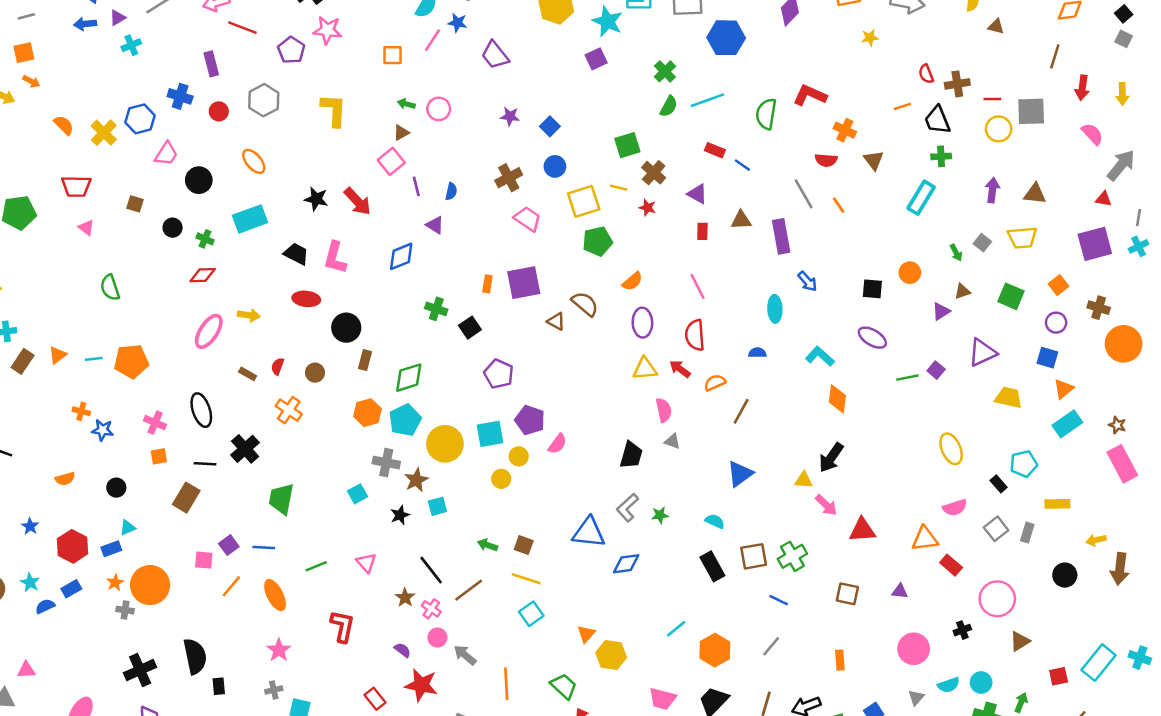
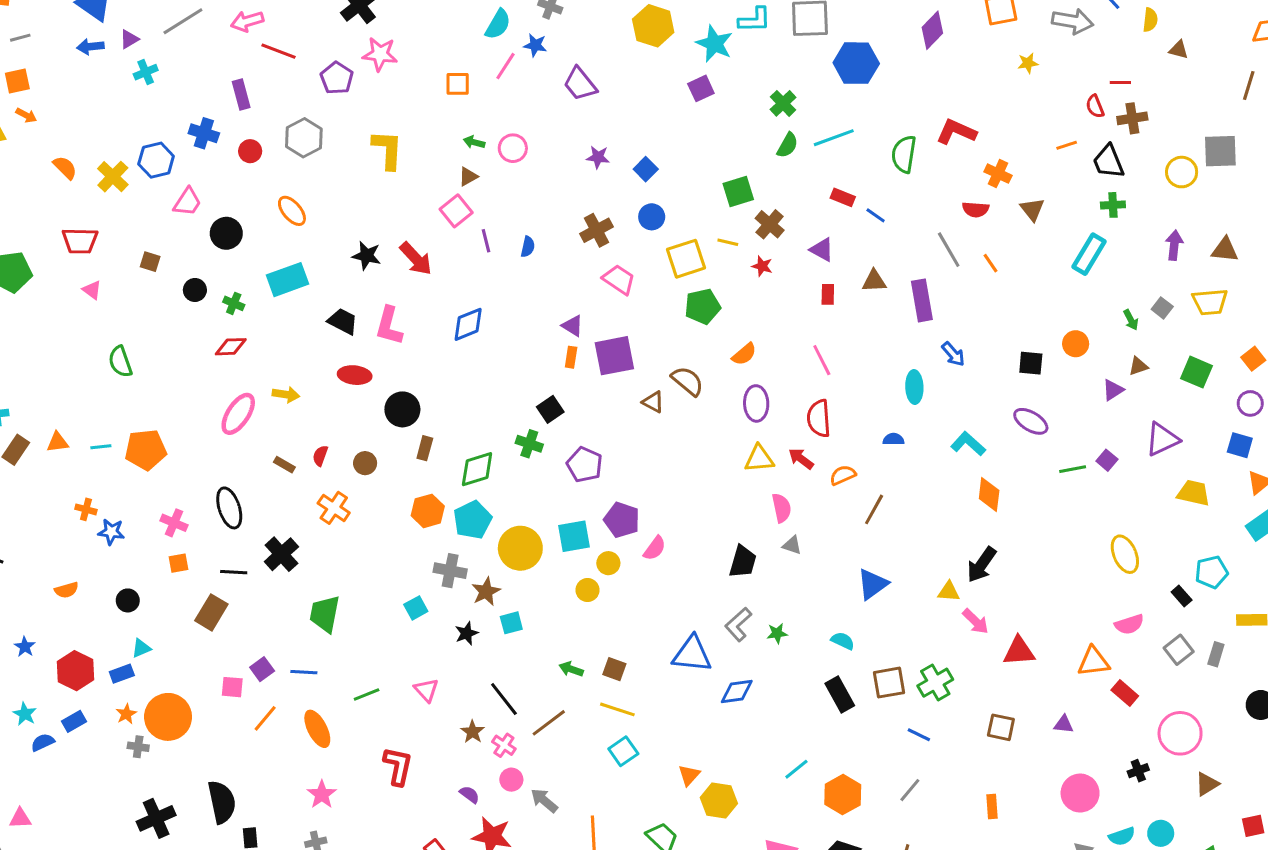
red line: (992, 99) -> (1120, 82), moved
purple triangle: (435, 225) -> (573, 326), moved
green cross: (436, 309) -> (529, 444), moved
orange triangle: (58, 355) -> (58, 442), turned 30

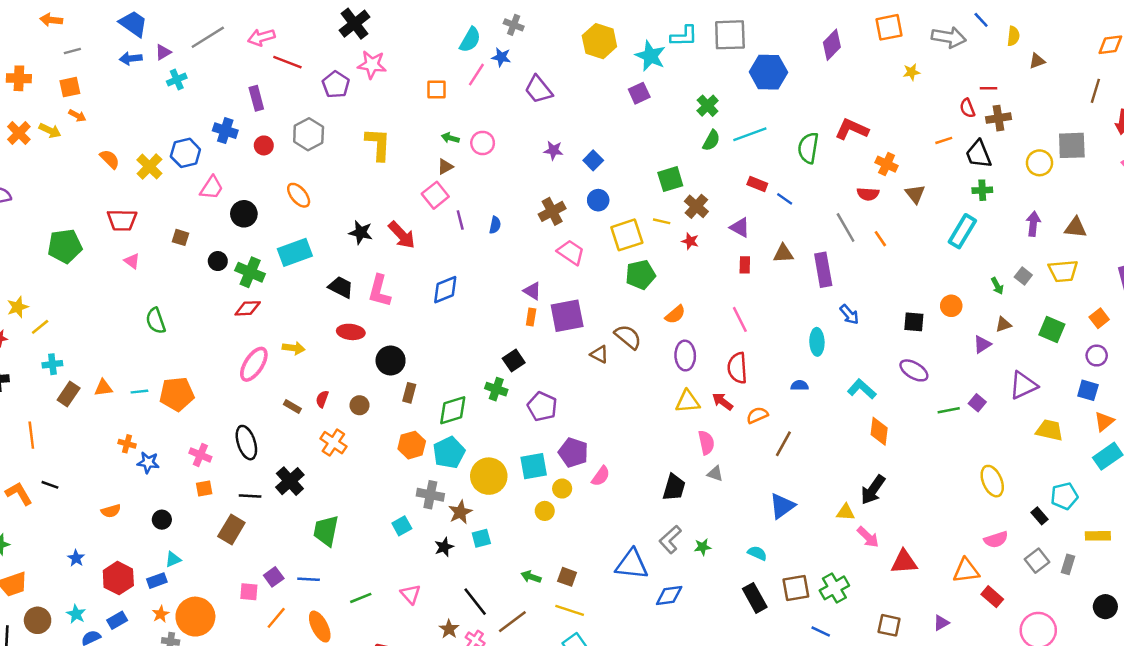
brown triangle: (1179, 50) -> (1037, 61), turned -35
green cross: (234, 303) -> (250, 272), size x1.6
purple triangle: (1064, 724) -> (941, 623), turned -35

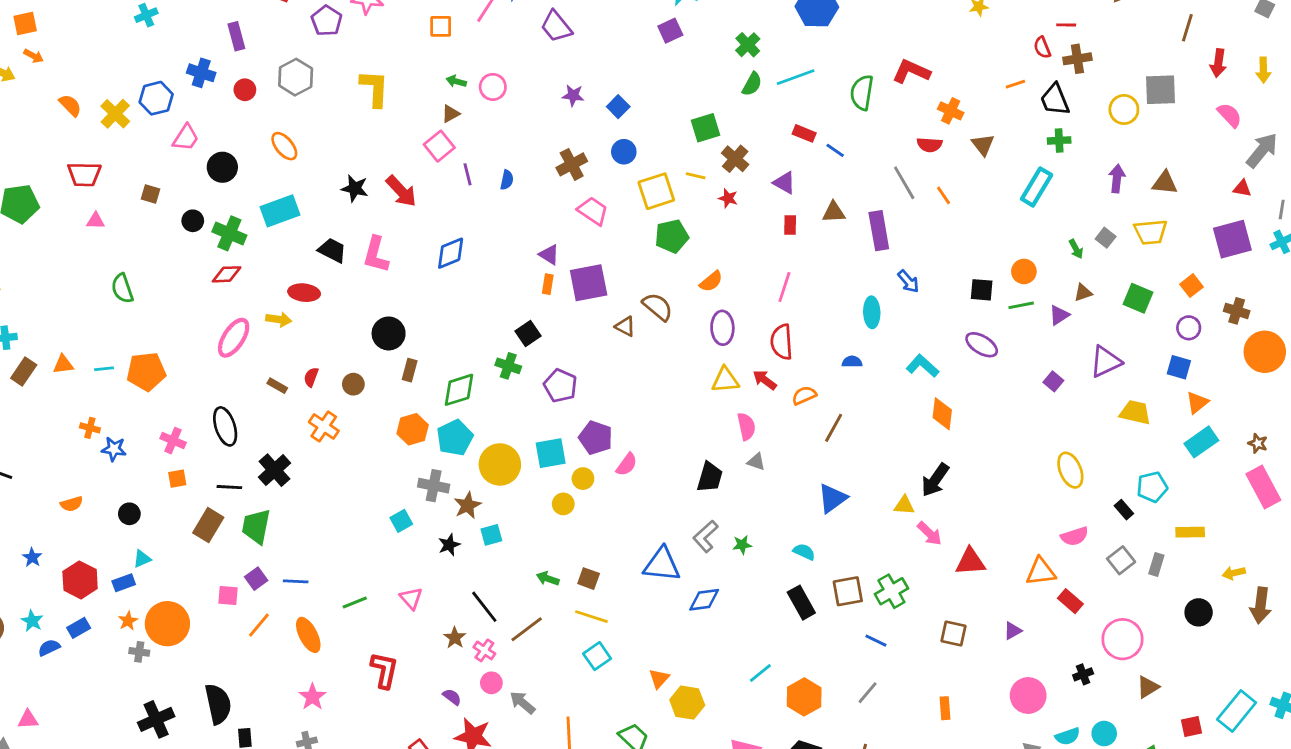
pink triangle: (132, 261) -> (96, 221), turned -35
pink line: (740, 319) -> (784, 287), turned 45
red ellipse: (351, 332) -> (304, 293), moved
green line: (949, 410) -> (1021, 305), moved
green trapezoid: (326, 531) -> (256, 526), moved

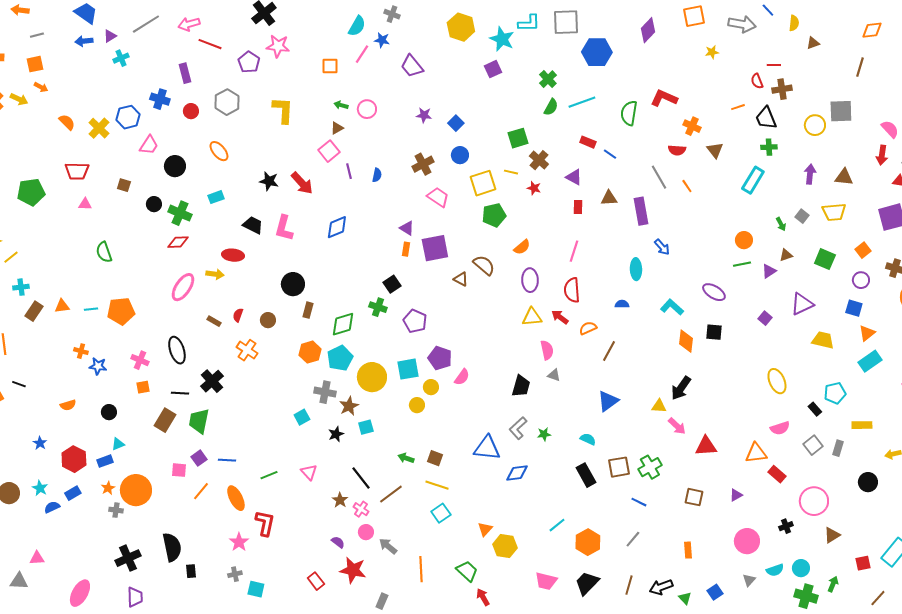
red arrow: (1218, 63) -> (882, 155), moved
cyan rectangle: (280, 211) -> (216, 197), size x0.6
black square: (982, 290) -> (714, 332), moved
red L-shape: (384, 670) -> (265, 523), moved

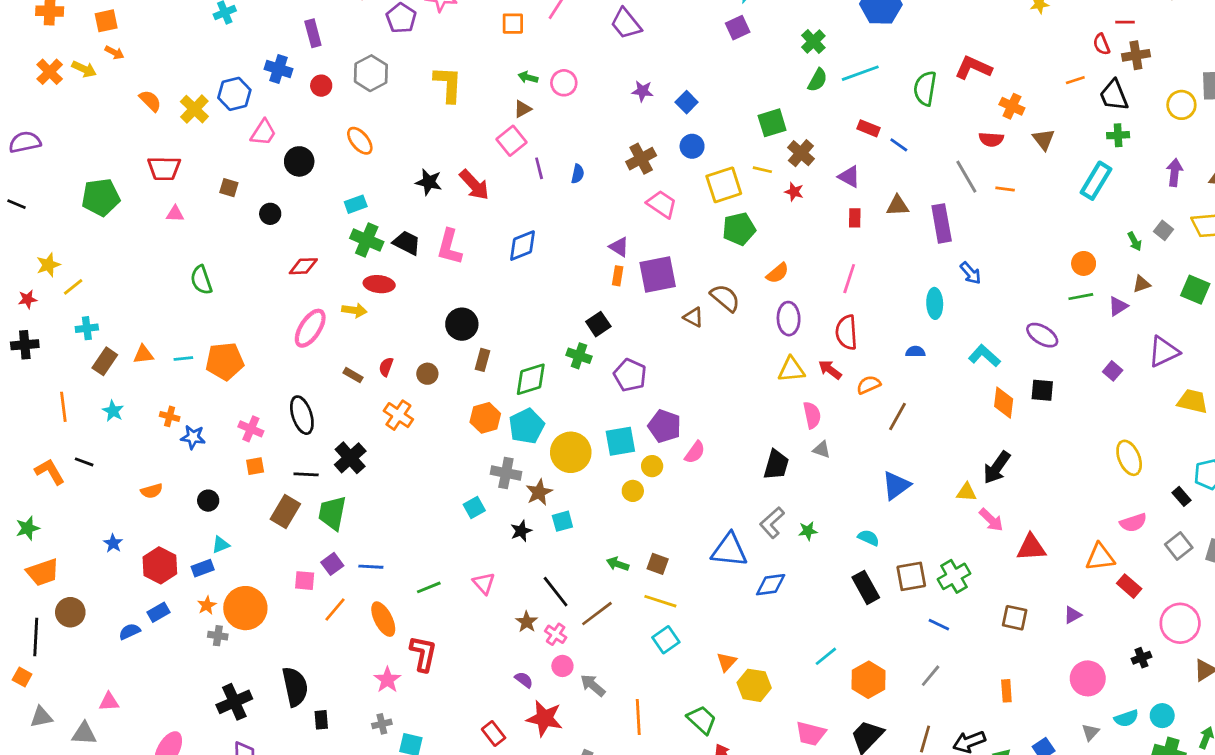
orange line: (687, 186) -> (1005, 189), turned -48
green cross: (180, 213) -> (367, 240), moved
cyan star: (40, 488) -> (113, 411), moved

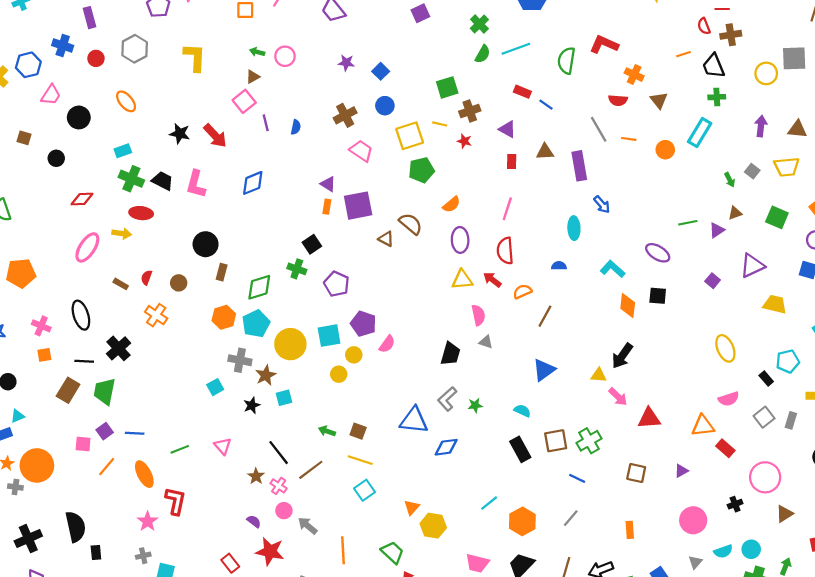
brown cross: (801, 153) -> (470, 111), turned 30
orange circle: (1084, 263) -> (665, 150), moved

